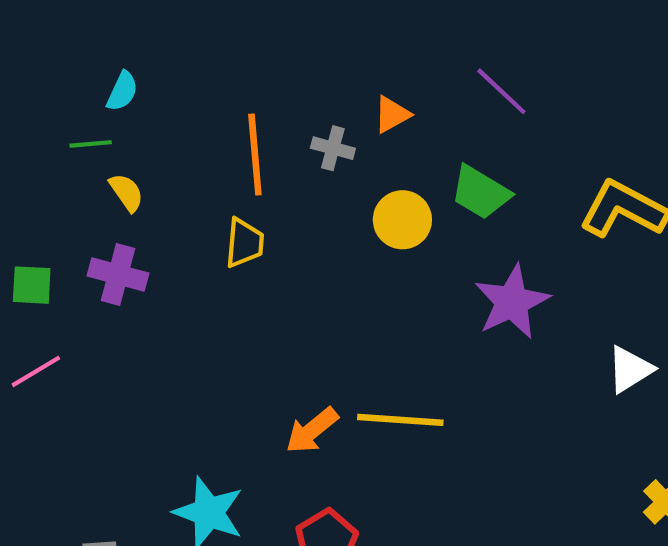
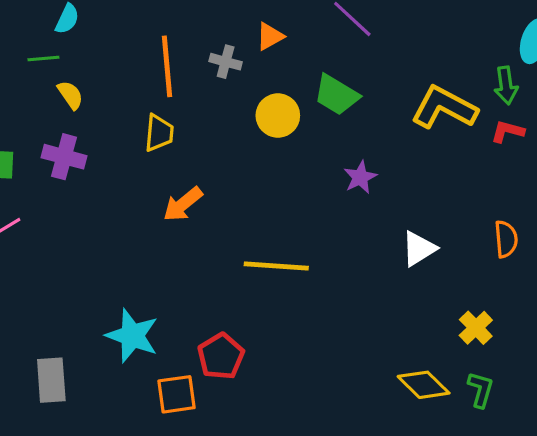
purple star: (512, 302) -> (360, 177), size x0.6
white triangle: (630, 369) -> (419, 249), moved
orange arrow: (312, 430) -> (183, 204), moved

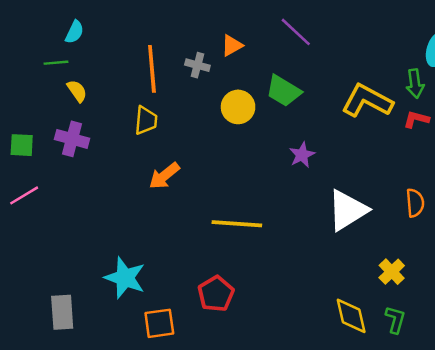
white triangle: (419, 249) -> (347, 210), size x1.5
red pentagon: (221, 356) -> (216, 294), moved
yellow diamond: (424, 385) -> (351, 316), turned 33

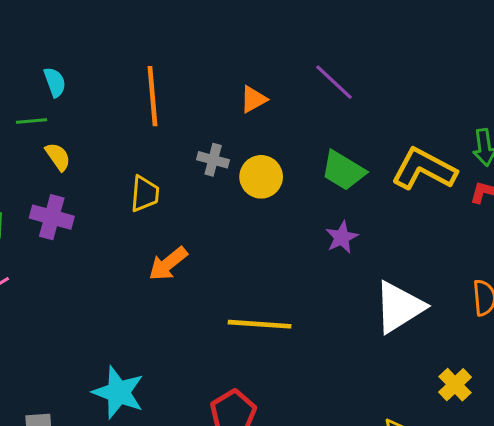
cyan semicircle: (75, 32) -> (55, 82), turned -45
gray cross: (197, 65) -> (213, 160), moved
orange line: (152, 69) -> (153, 96), moved
green trapezoid: (284, 91) -> (343, 171), moved

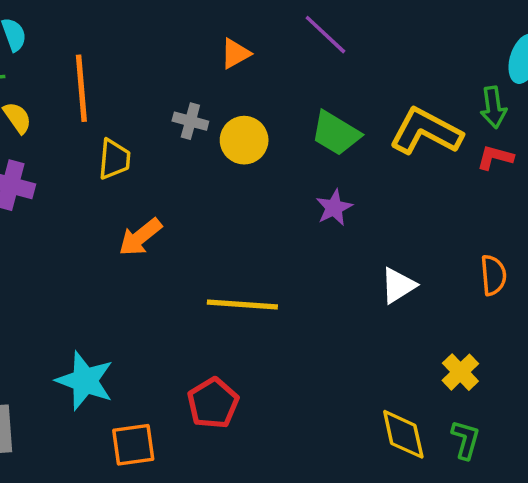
orange line: (153, 96) -> (81, 88), moved
white triangle: (399, 307) -> (398, 286), size x0.6

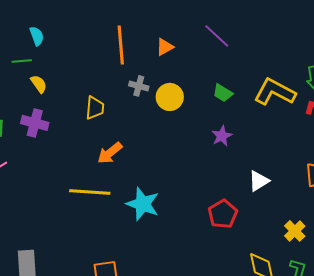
orange line: (81, 88) -> (121, 45), moved
green trapezoid: (336, 133) -> (223, 93), size x0.7
yellow line: (242, 305) -> (90, 192), moved
cyan star: (85, 381) -> (143, 204), moved
red pentagon: (213, 403) -> (223, 214), moved

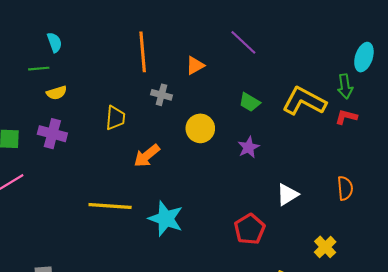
orange triangle: (165, 47) -> (195, 65), moved
yellow semicircle: (39, 84) -> (57, 93), turned 108
yellow circle: (170, 97) -> (200, 128), moved
orange arrow: (110, 153) -> (147, 156), moved

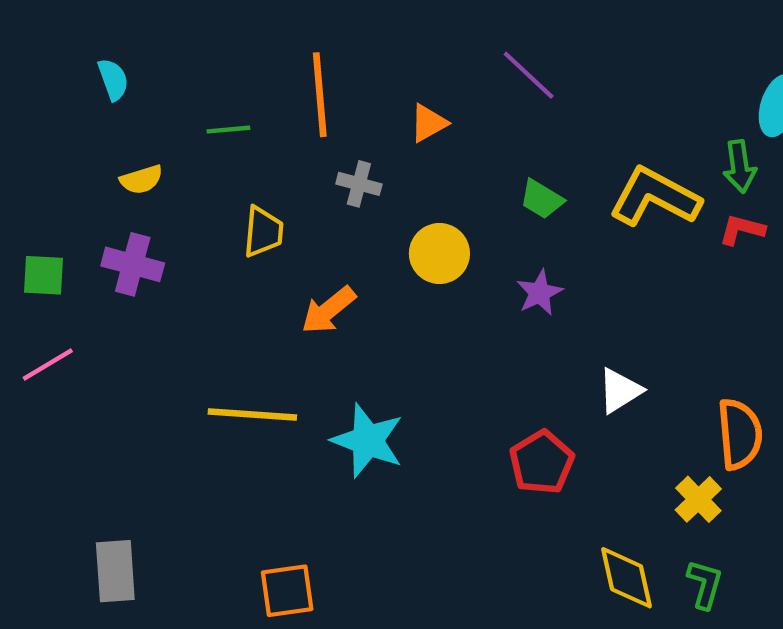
cyan semicircle: (54, 42) -> (113, 79), moved
green line: (39, 69) -> (228, 130), moved
orange semicircle: (345, 188) -> (740, 434), moved, size x1.4

